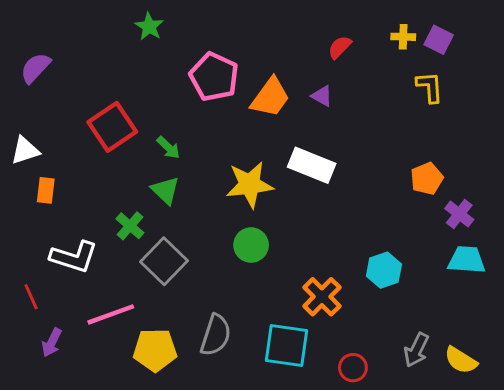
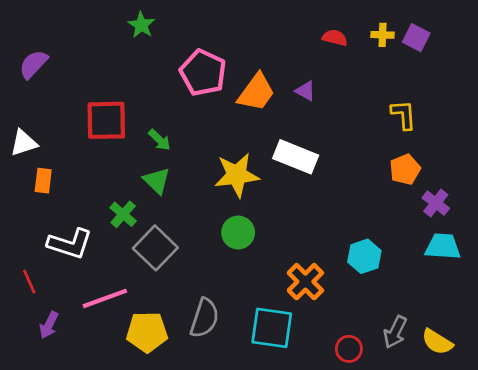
red semicircle: (340, 47) -> (335, 38), moved, turned 60
yellow L-shape: (430, 87) -> (404, 115), moved
red square: (112, 127) -> (106, 120), turned 33
red circle: (353, 368) -> (349, 349), moved

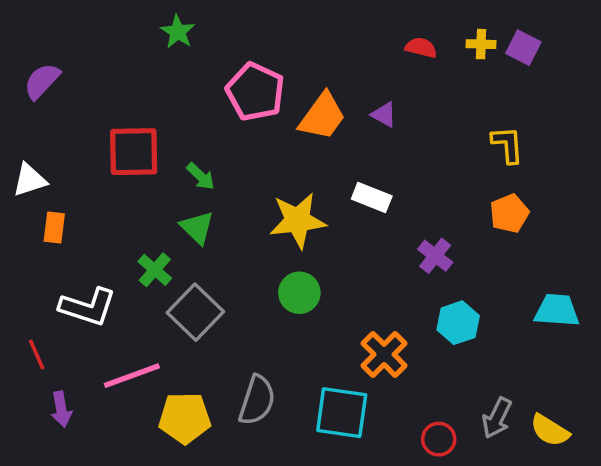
white rectangle: (296, 157) -> (372, 198), size x0.7
purple cross: (436, 203) -> (435, 256), moved
purple arrow: (49, 325) -> (61, 409), turned -36

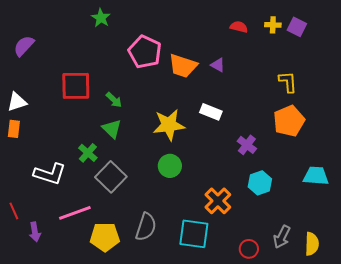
orange trapezoid: (322, 116) -> (183, 66), turned 72
orange pentagon: (509, 213) -> (289, 121), size x1.4
orange rectangle: (54, 227) -> (14, 129), moved
red line: (37, 354) -> (14, 211), moved
yellow semicircle: (550, 430) -> (312, 244), turned -120

